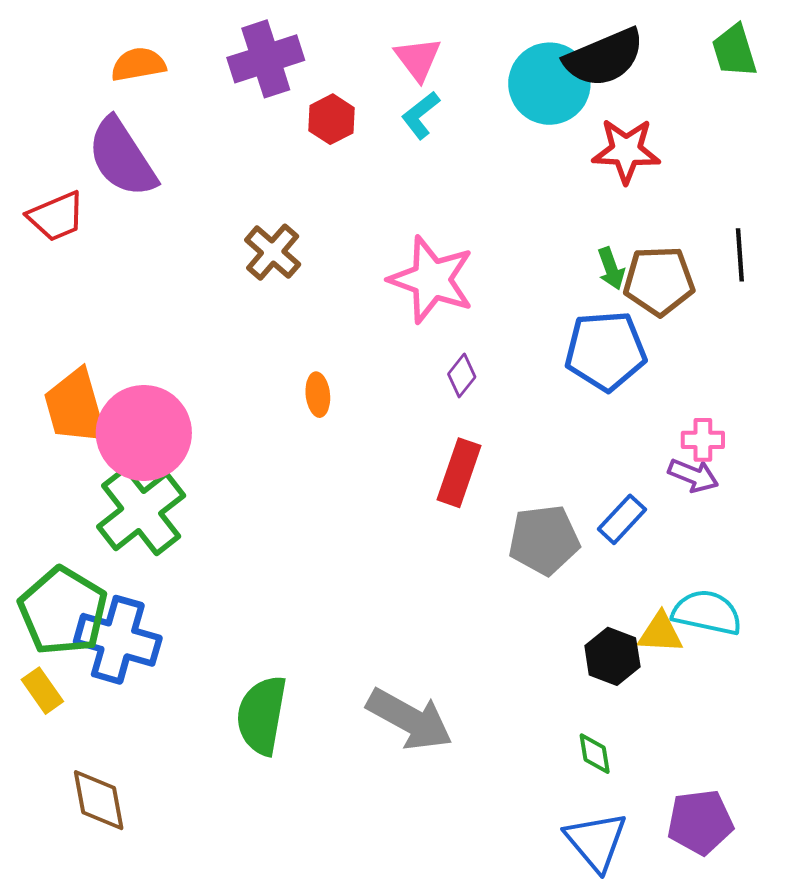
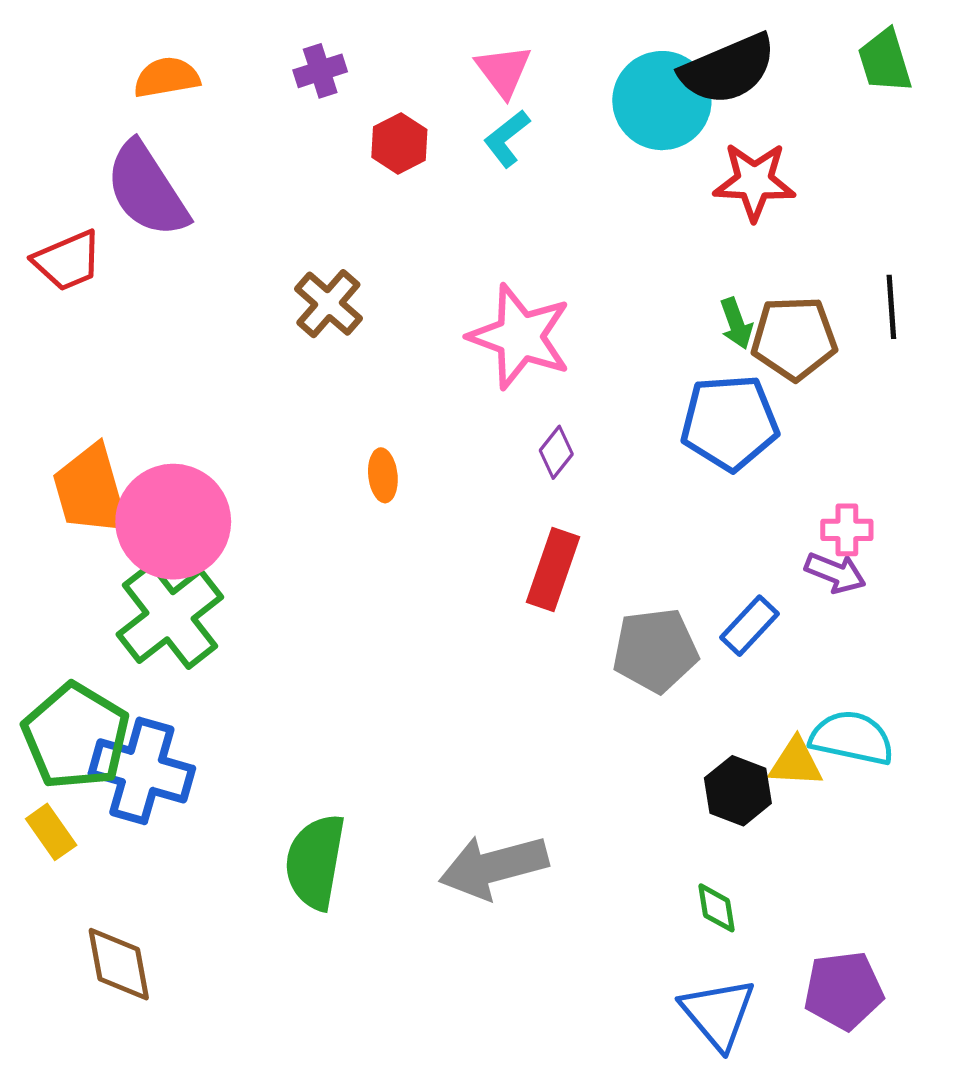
purple cross: (266, 59) -> (320, 71), size x0.6
gray arrow: (410, 719) -> (494, 867), turned 136

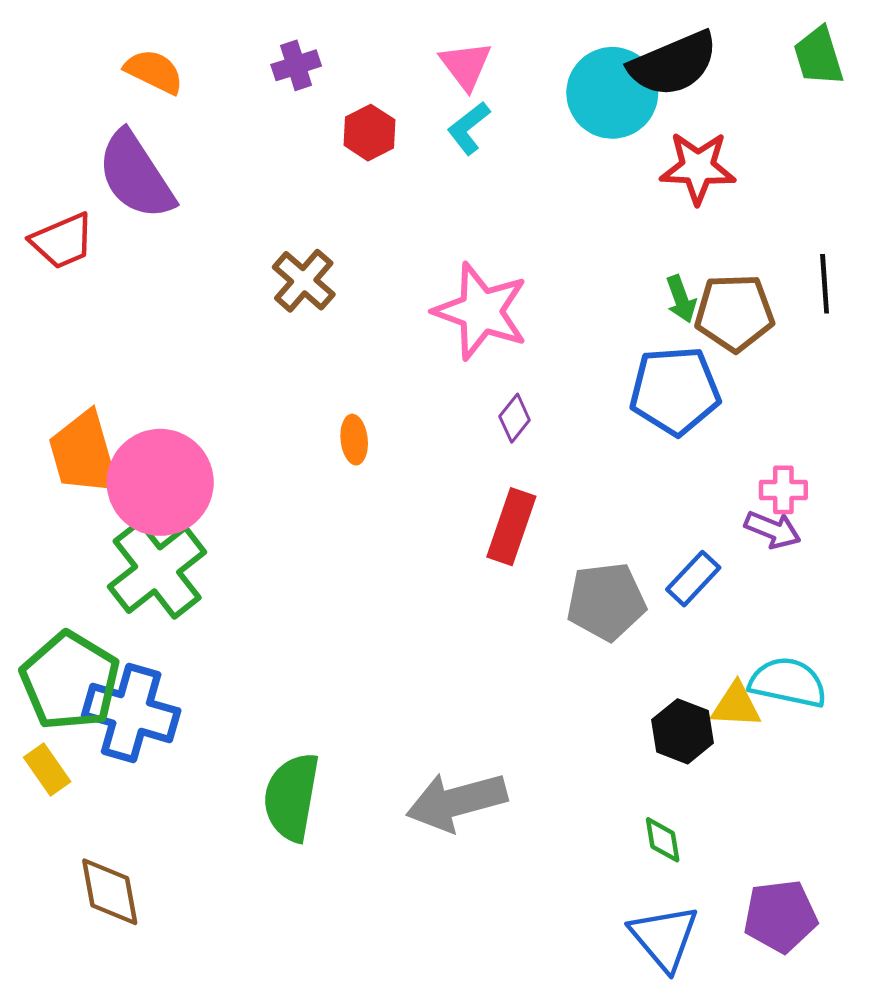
orange semicircle: (167, 77) -> (154, 71), turned 36

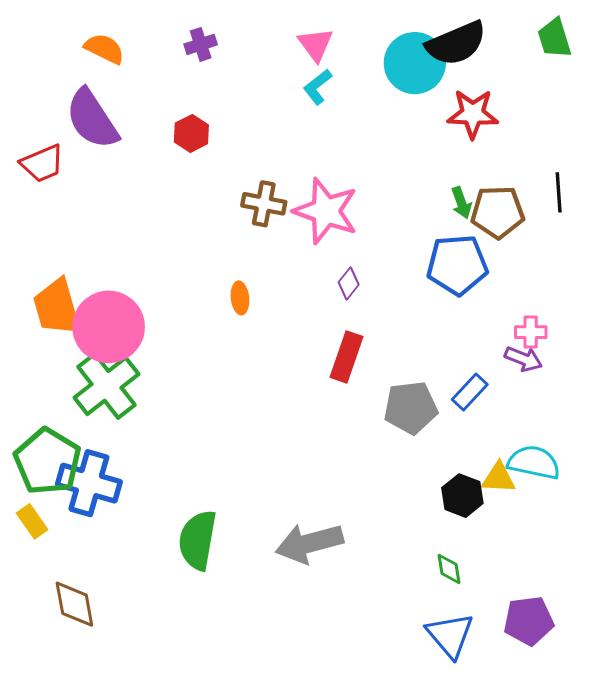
red hexagon: (369, 133) -> (191, 133), moved
brown cross: (304, 281) -> (264, 204), moved, turned -30

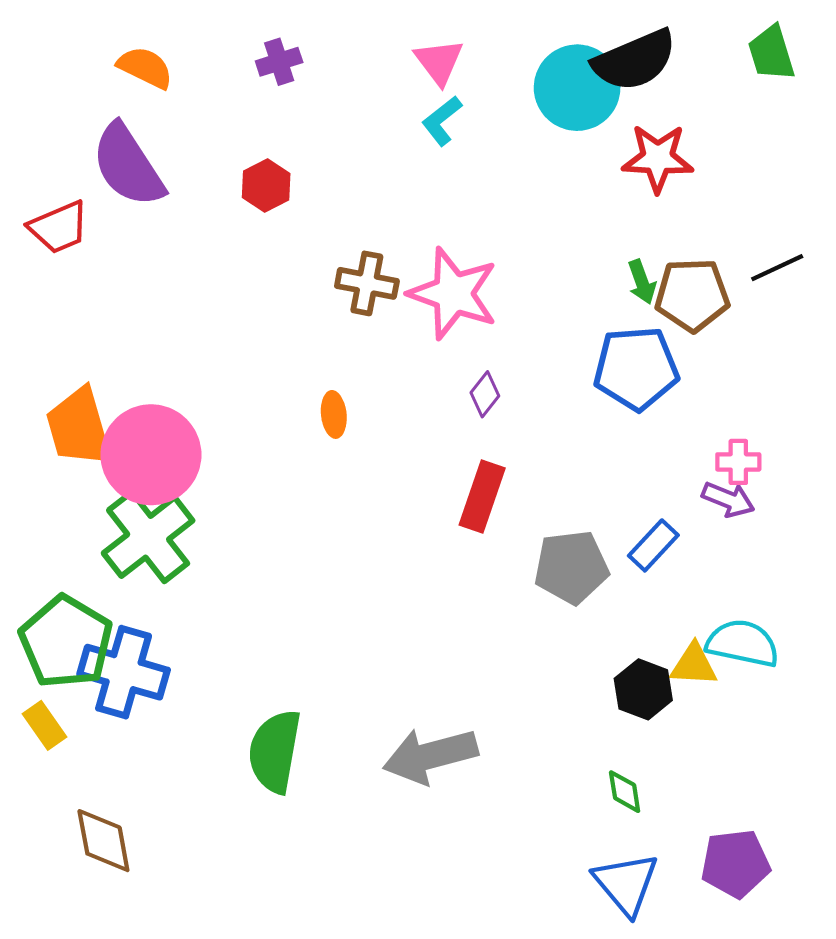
black line: (559, 192) -> (777, 268), turned 69

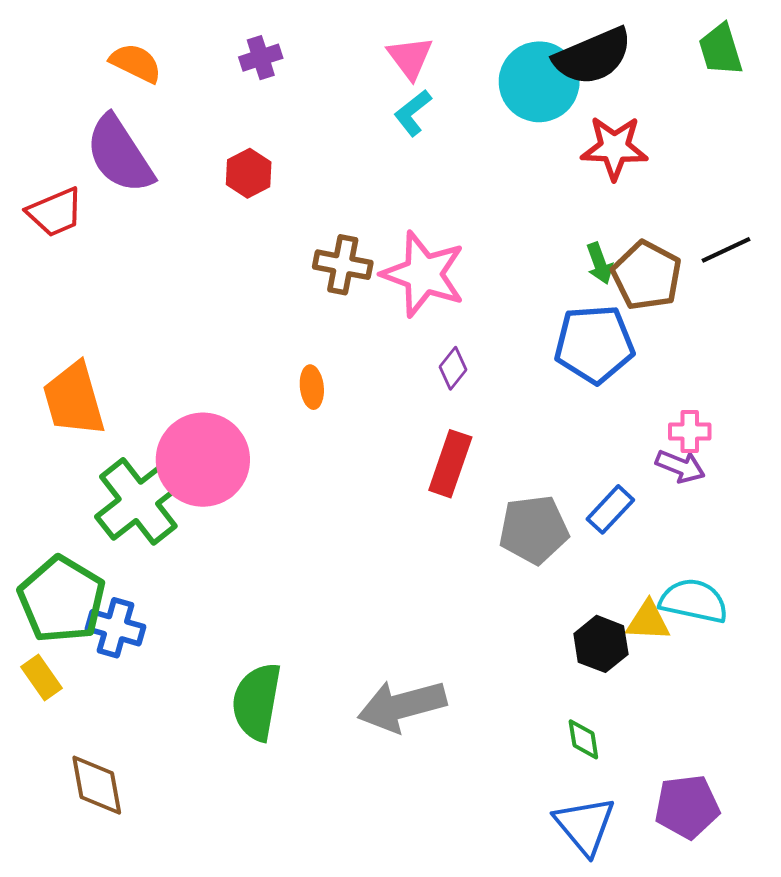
brown pentagon: (692, 295) -> (647, 275), turned 30
pink circle: (151, 455) -> (203, 460), moved
blue cross: (124, 672) -> (116, 628), size x0.7

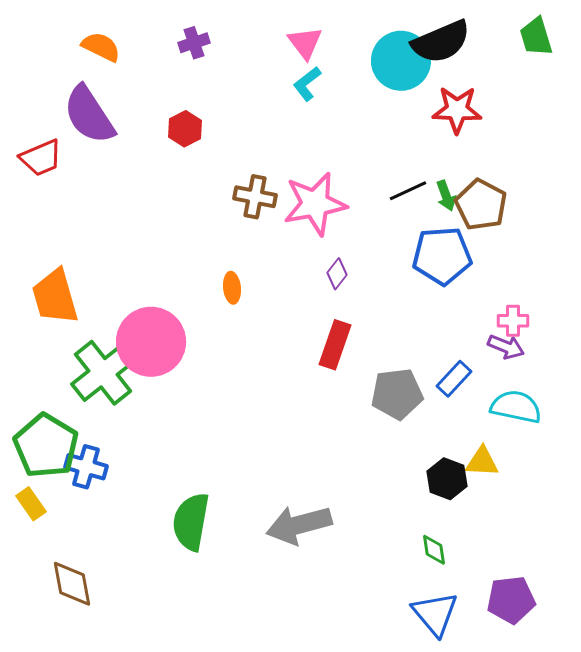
black line: (726, 250) -> (408, 191), moved
pink star: (423, 274) -> (315, 204), turned -30
cyan semicircle: (694, 601) -> (516, 407), moved

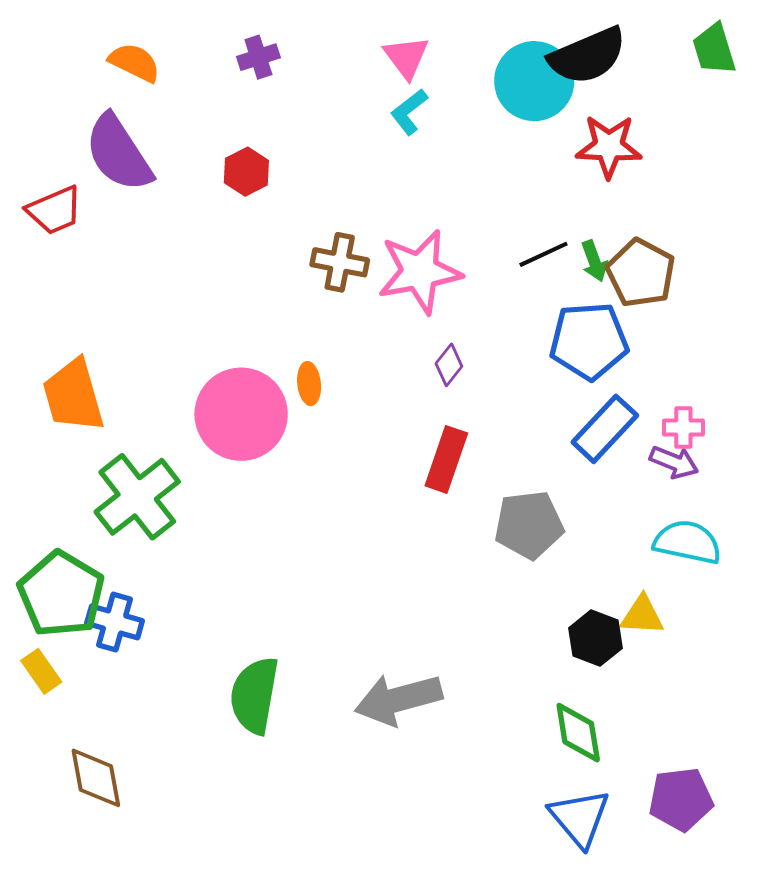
pink circle: (151, 342) -> (241, 414), moved
blue rectangle: (454, 379) -> (605, 429), moved, size x1.4
green diamond: (434, 550) -> (578, 733), size x1.5

